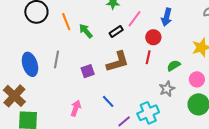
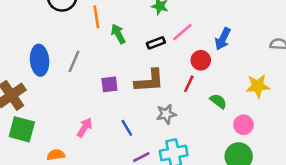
green semicircle: (174, 66) -> (218, 101), turned 56
gray star: (167, 89) -> (166, 114), moved

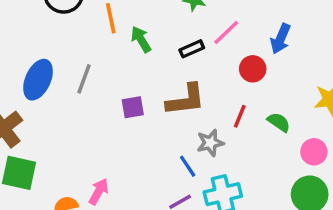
blue ellipse: (40, 60) -> (38, 80), turned 32
red line: (189, 84) -> (240, 116), moved
pink arrow: (85, 127) -> (99, 192), moved
blue line: (127, 128) -> (188, 166), moved

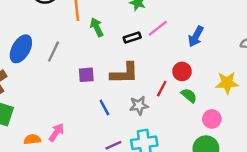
red circle: (253, 69) -> (182, 71), moved
blue line: (188, 166) -> (104, 108), moved

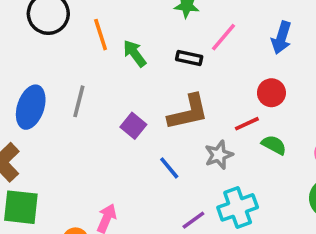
black rectangle: (132, 37) -> (189, 58), turned 42
purple square: (86, 75) -> (133, 126), turned -35
red line: (162, 89) -> (247, 124), turned 49
green semicircle: (189, 95) -> (274, 145), moved

